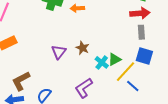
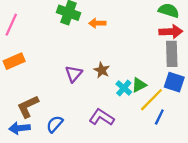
gray rectangle: (141, 32) -> (172, 54), size x1.5
blue line: (133, 86) -> (159, 117), turned 72
purple L-shape: (84, 88) -> (102, 117), turned 65

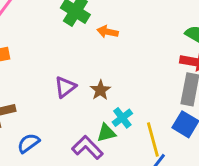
green triangle: (139, 85) -> (106, 133), moved
yellow line: (151, 100) -> (153, 140), turned -72

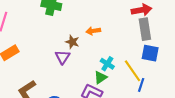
orange arrow: (108, 32) -> (93, 31), moved
brown star: (100, 90) -> (72, 42), moved

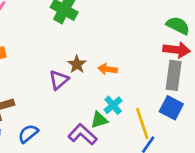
orange arrow: (93, 31) -> (108, 69), moved

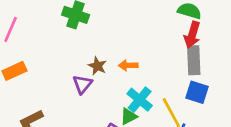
red arrow: (177, 50) -> (192, 35), turned 110
cyan cross: (113, 105) -> (140, 100), size x1.4

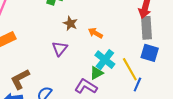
orange arrow: (128, 65) -> (95, 33), turned 32
brown star: (97, 66) -> (70, 23), moved

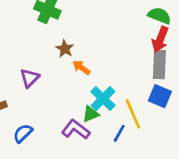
orange arrow: (95, 33) -> (81, 68), moved
purple triangle: (60, 49) -> (30, 78), moved
blue line: (137, 84) -> (119, 133), moved

